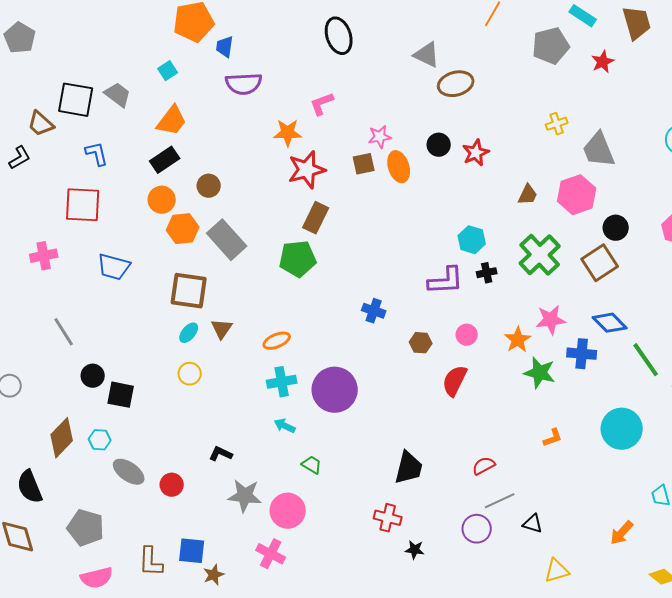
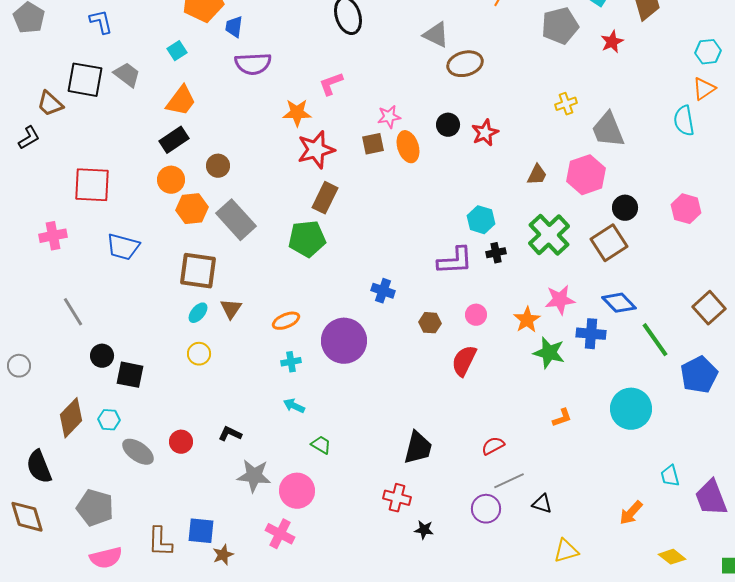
blue L-shape: (97, 154) -> (101, 22), moved
cyan cross: (282, 382) -> (291, 362), size x0.7
purple circle: (335, 390) -> (344, 341), moved
red circle: (172, 485) -> (181, 442), moved

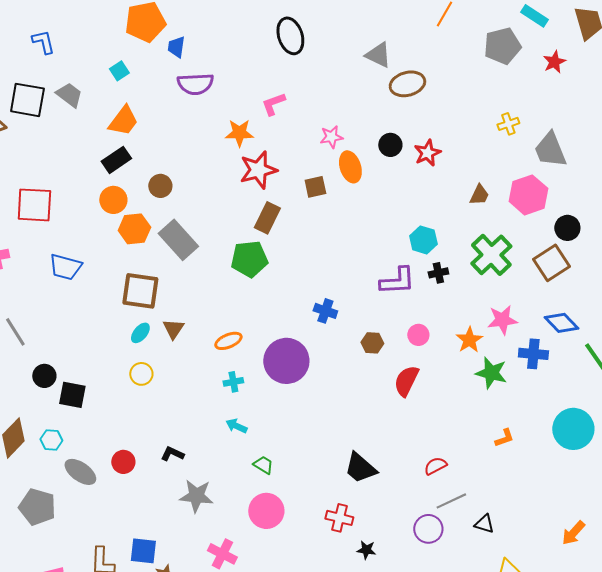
brown square: (373, 144) -> (315, 187), moved
black trapezoid: (418, 448) -> (360, 468), turned 117
pink circle: (297, 491) -> (266, 511), moved
gray pentagon: (95, 508) -> (37, 507), moved

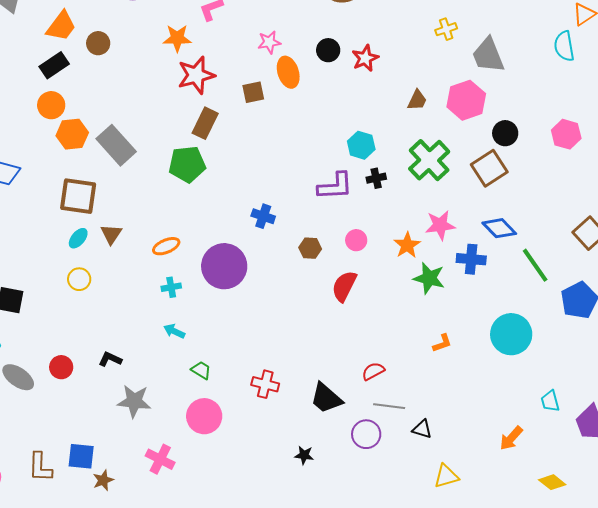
brown circle: (160, 186) -> (98, 43), moved
black trapezoid: (360, 468) -> (326, 398), moved
gray line: (451, 501) -> (389, 406), turned 32
red cross: (339, 518) -> (265, 384), moved

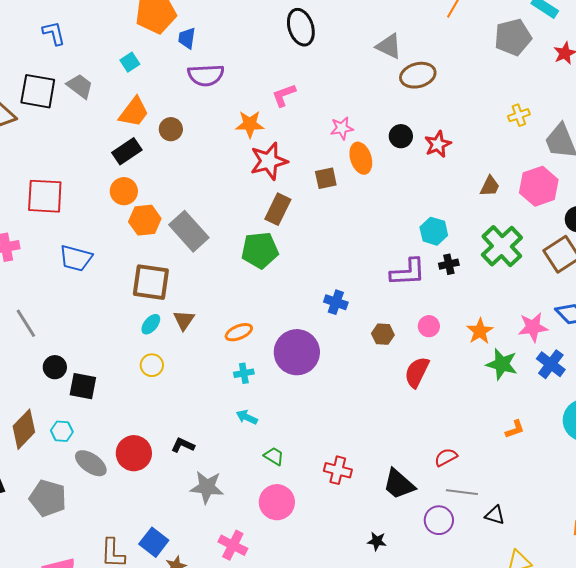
pink star: (440, 225) -> (533, 327), moved
blue cross: (471, 259) -> (551, 364), moved, turned 32
red circle: (61, 367) -> (134, 453), size x1.5
blue square: (81, 456) -> (154, 542), turned 32

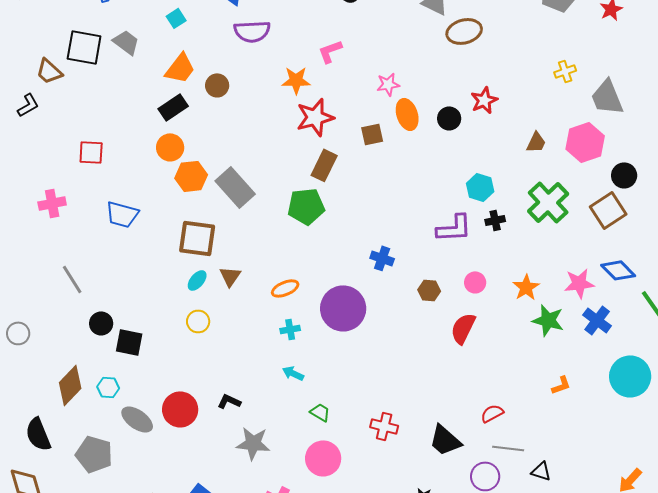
black circle: (401, 136) -> (449, 118), moved
red square: (45, 196) -> (91, 152), size x0.7

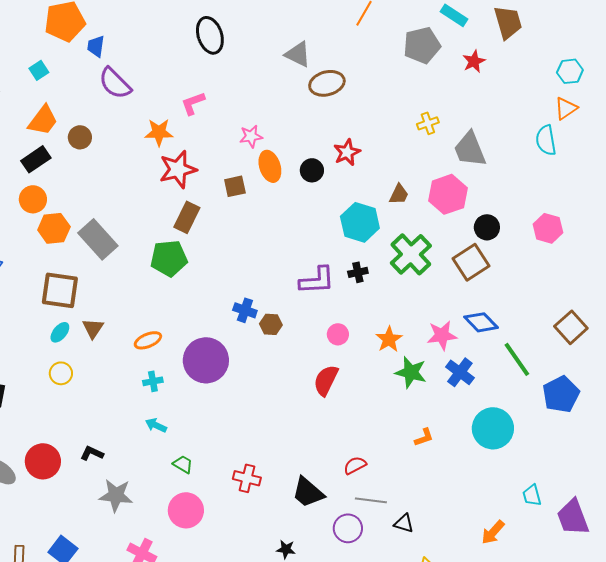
purple semicircle: (252, 31) -> (115, 83), turned 48
cyan hexagon: (480, 187) -> (360, 222), moved, size x1.4
brown hexagon: (429, 290) -> (271, 324), moved

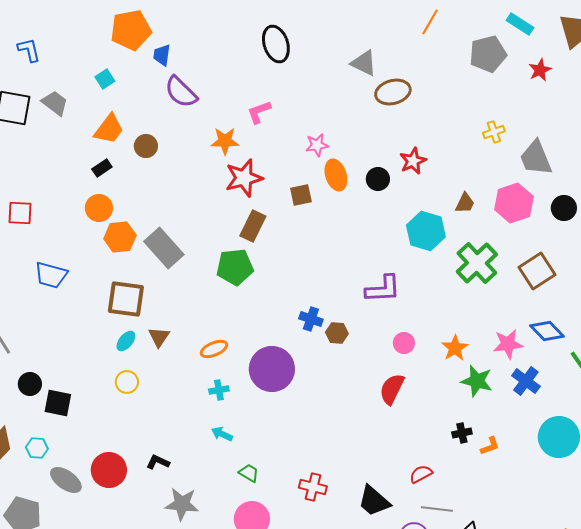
black rectangle: (36, 159) -> (102, 168), size x0.7
black circle: (487, 227) -> (564, 208), moved
black cross: (358, 272) -> (462, 433), moved

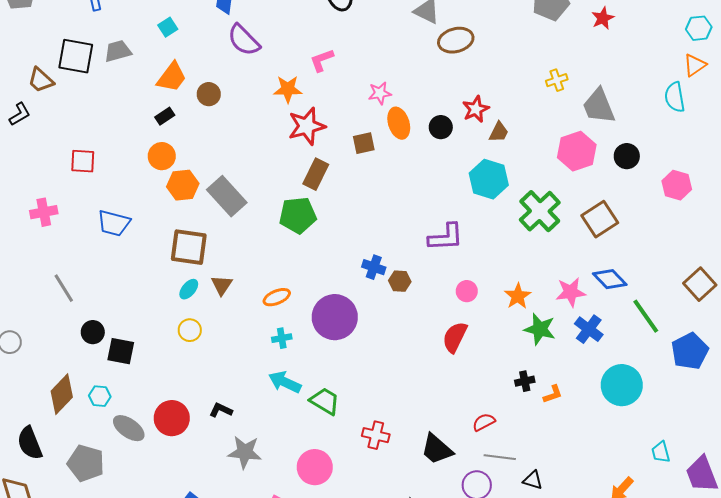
gray trapezoid: (55, 103) -> (118, 51), turned -52
brown trapezoid: (465, 203) -> (499, 132), moved
cyan arrow: (222, 434) -> (285, 382), size x1.5
green trapezoid: (249, 473) -> (325, 401), moved, size x1.5

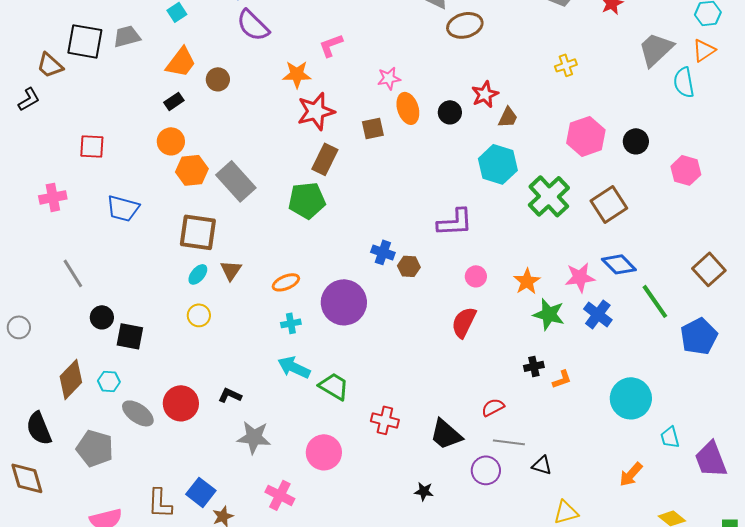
gray trapezoid: (599, 106) -> (656, 49), moved, turned 69
cyan circle: (622, 385) -> (631, 398), moved

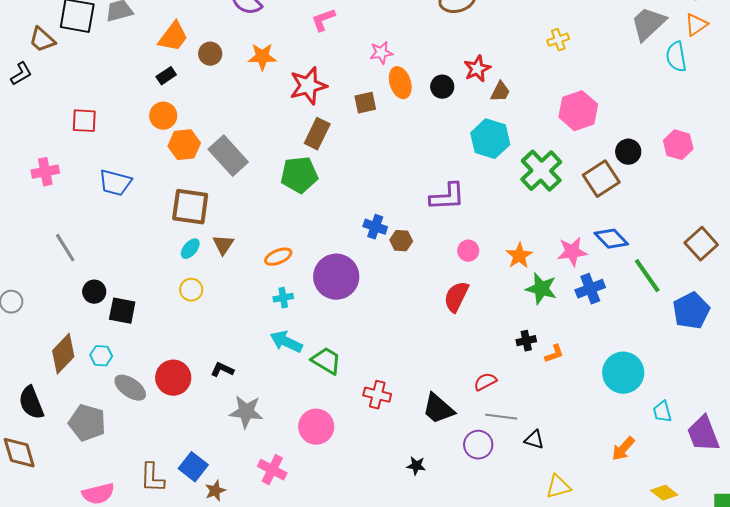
orange star: (297, 74) -> (262, 57), moved
black circle: (636, 141) -> (628, 152), moved
blue cross: (598, 314) -> (590, 289), turned 32

